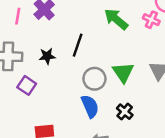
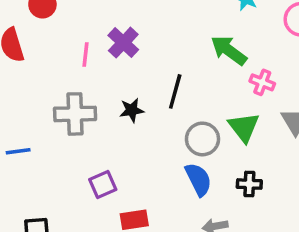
pink cross: (151, 20) -> (262, 82), moved
purple square: (27, 85) -> (103, 184), moved, turned 36
black cross: (125, 112) -> (249, 184), turned -35

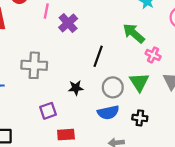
pink line: (85, 55) -> (46, 11), moved
black star: (132, 110) -> (76, 88), moved
blue semicircle: (198, 179) -> (108, 112), turned 100

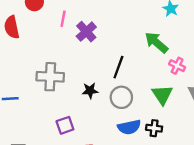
gray circle: (113, 87) -> (121, 97), moved
black star: (76, 88) -> (90, 91), moved
black cross: (140, 118) -> (154, 128), moved

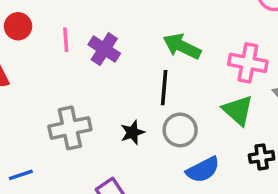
green arrow: (156, 43) -> (182, 46), moved
pink cross: (177, 66) -> (248, 63), size x1.5
black cross: (154, 128) -> (262, 157), moved

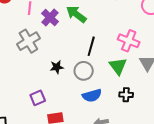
green arrow: (182, 46) -> (76, 14), moved
black line: (164, 88) -> (91, 46), moved
gray cross: (70, 128) -> (28, 41), moved, turned -30

